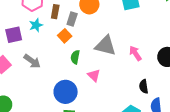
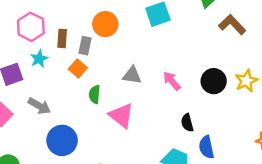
gray triangle: (105, 46) -> (132, 75), size x0.7
pink triangle: (94, 75) -> (121, 116), size x1.5
blue circle: (66, 92) -> (62, 140), moved

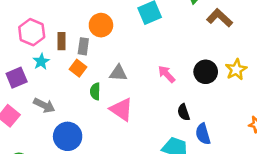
gray triangle: (132, 75) -> (118, 73), moved

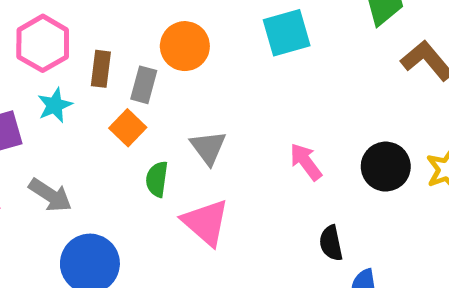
gray triangle: (118, 73) -> (208, 148), turned 42

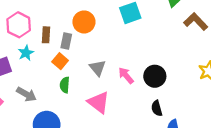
pink arrow: (306, 162) -> (126, 76), moved
black circle: (386, 167) -> (155, 76), moved
green semicircle: (157, 179) -> (65, 85), moved

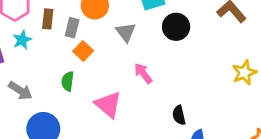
orange square: (60, 61) -> (83, 51), moved
gray triangle: (98, 68) -> (126, 32), moved
black circle: (155, 76) -> (176, 27), moved

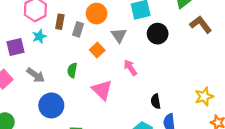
orange square: (83, 51) -> (97, 50), moved
yellow star: (244, 73) -> (204, 97), moved

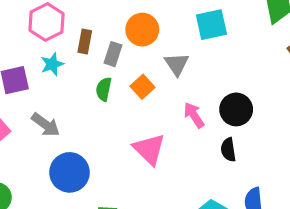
black circle: (158, 34) -> (236, 109), moved
green semicircle: (72, 70) -> (104, 89), moved
black semicircle: (156, 101) -> (228, 150), moved

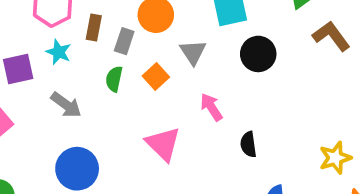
cyan star: (52, 64) -> (59, 52), turned -30
black circle: (236, 109) -> (258, 54), moved
gray arrow: (46, 125) -> (66, 105), moved

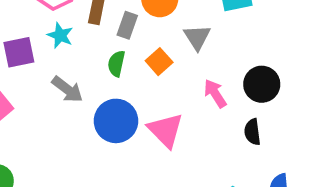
black circle: (258, 54) -> (262, 84), moved
blue circle: (77, 169) -> (116, 121), moved

